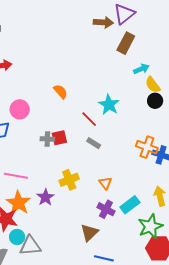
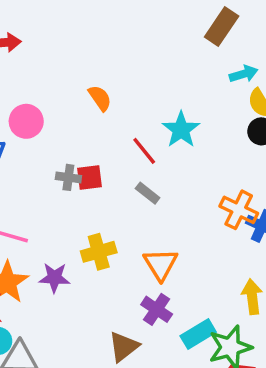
orange triangle: (105, 183) -> (161, 264), size x1.5
purple star: (45, 197) -> (54, 278), turned 30
cyan rectangle: (130, 205) -> (198, 334), moved

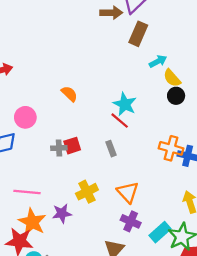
red line: (144, 151) -> (120, 121), moved
gray rectangle: (148, 193) -> (111, 149), turned 42

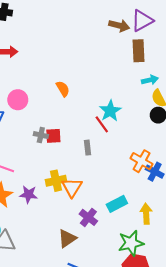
brown rectangle: (138, 34) -> (139, 51), turned -40
orange triangle: (128, 192) -> (72, 187), moved
cyan rectangle: (160, 232) -> (117, 204), moved

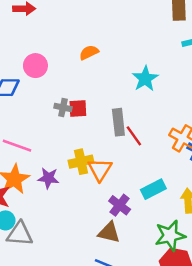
orange semicircle: (63, 89) -> (89, 52), turned -84
red line: (102, 124) -> (134, 136), moved
gray rectangle: (88, 148) -> (118, 122), size x1.5
brown triangle: (67, 239) -> (109, 233), moved, turned 48

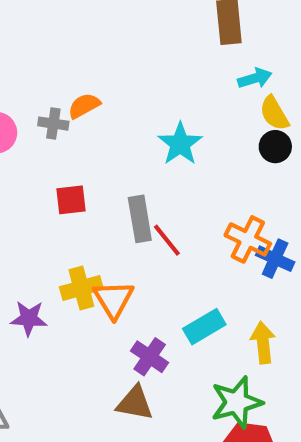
gray cross: (63, 107) -> (53, 124), moved

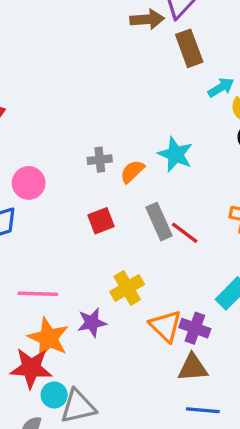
orange semicircle: (84, 106) -> (132, 171), moved
gray cross: (53, 124) -> (100, 160), moved
orange triangle: (113, 299) -> (166, 326), moved

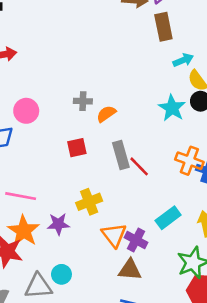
cyan star: (175, 154) -> (172, 108), moved
cyan circle: (54, 395) -> (61, 274), moved

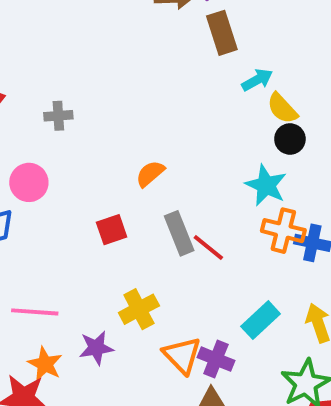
gray cross: (83, 101) -> (58, 116), moved
cyan star: (172, 108) -> (266, 185), moved
orange star: (24, 231) -> (45, 364), size x0.7

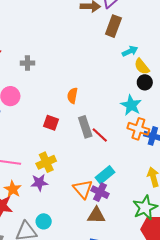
brown rectangle: (222, 33) -> (113, 26), turned 35
orange semicircle: (150, 174) -> (72, 96), turned -42
red square: (112, 230) -> (51, 123), turned 35
yellow cross: (139, 309) -> (46, 162), moved
cyan rectangle: (261, 320) -> (105, 175), moved

